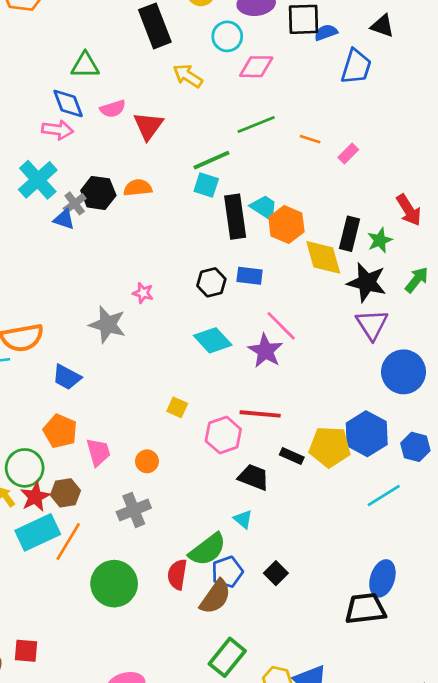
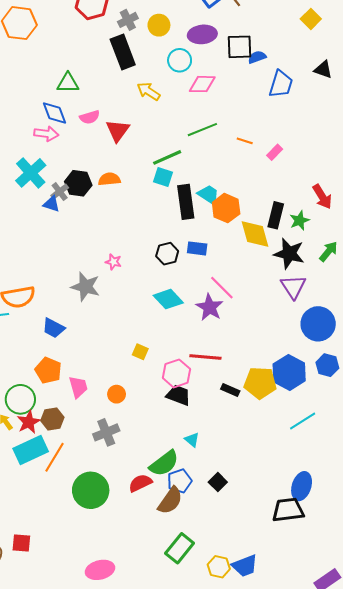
black triangle: (382, 26) -> (323, 70), moved
blue hexagon: (415, 447) -> (327, 365), moved
black trapezoid: (254, 477) -> (179, 395), moved
red semicircle: (177, 574) -> (140, 483), turned 55

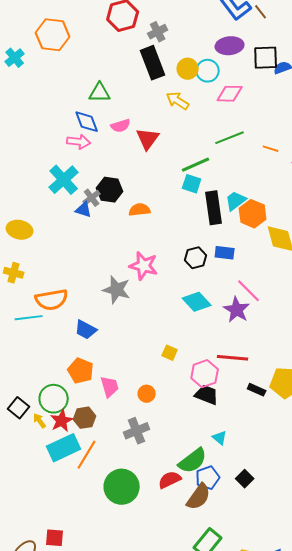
yellow circle: (159, 25) -> (188, 69), moved
orange semicircle: (109, 179) -> (140, 210), moved
cyan trapezoid: (209, 195) -> (236, 201), turned -70
pink star: (113, 262) -> (144, 266), size x1.8

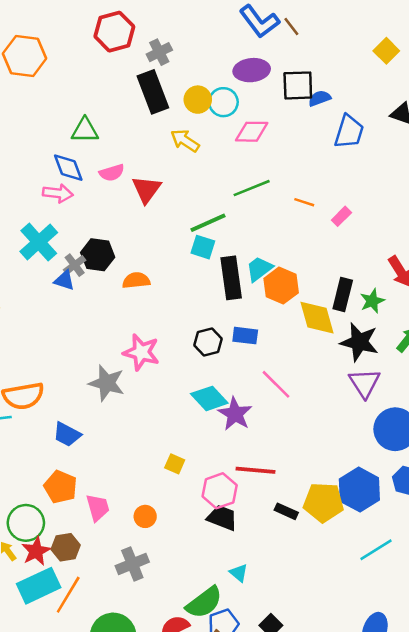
purple star: (237, 310) -> (235, 414), moved

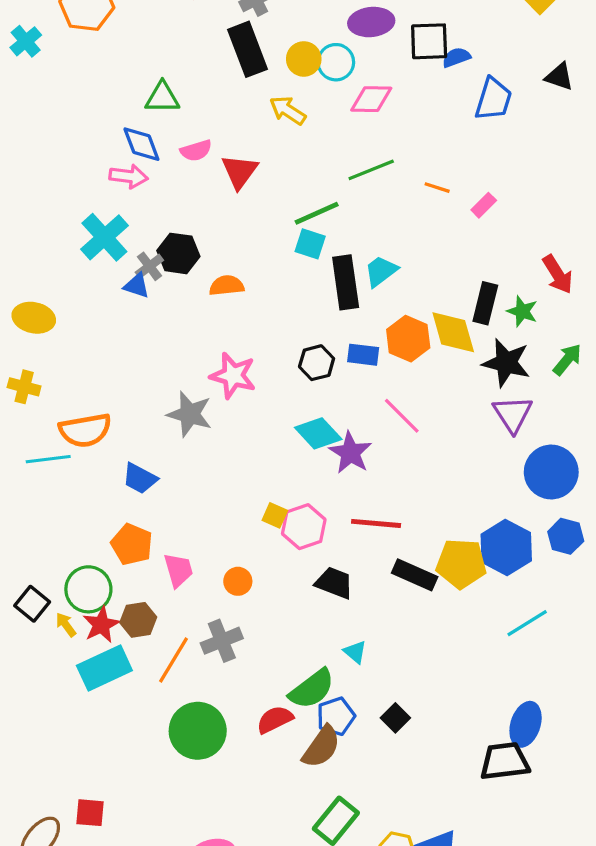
orange hexagon: (281, 286) -> (408, 339), moved
green star: (372, 301) -> (522, 311), turned -30
pink hexagon: (220, 491) -> (304, 527), moved
black rectangle: (286, 511) -> (415, 575), size x1.5
orange line: (68, 595) -> (174, 660), moved

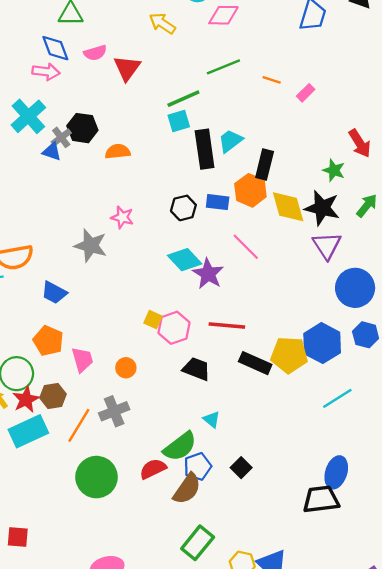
cyan square: (310, 244) -> (179, 121), turned -35
black rectangle: (485, 303) -> (265, 164), moved
yellow diamond: (453, 332) -> (288, 207), moved
pink star: (233, 376) -> (122, 217), size x0.7

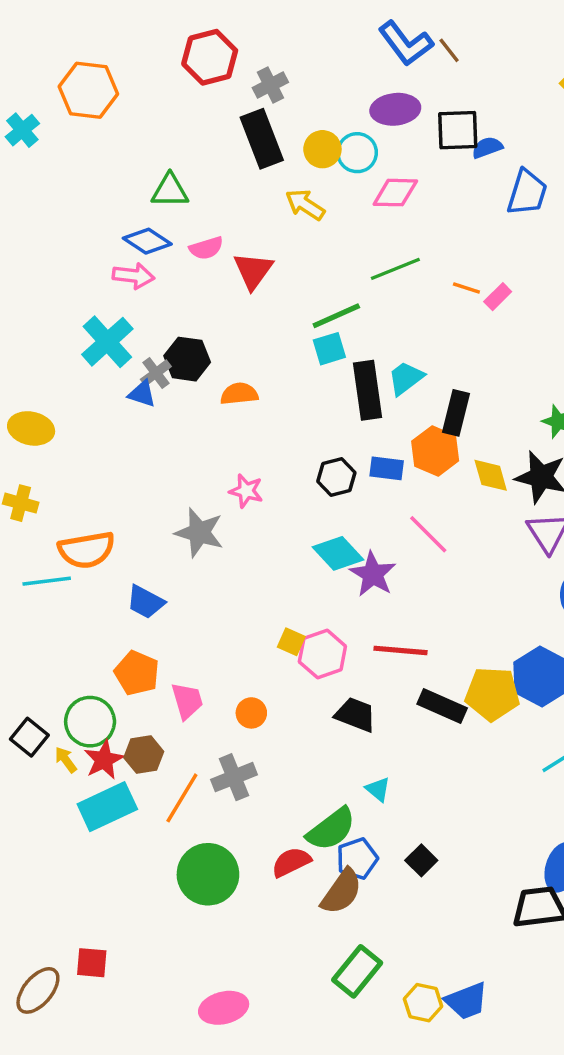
blue diamond: (55, 48) -> (147, 241), turned -36
pink rectangle: (306, 93) -> (498, 297), moved
yellow diamond: (288, 207) -> (491, 475), size x0.7

